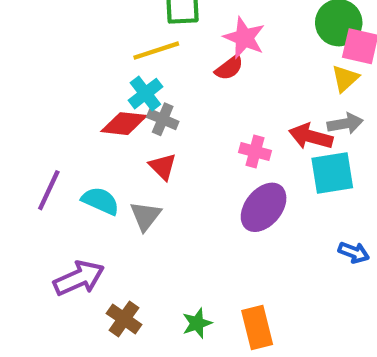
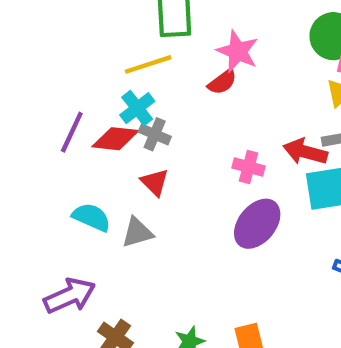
purple line: (49, 190) -> (72, 132), moved
gray triangle: (145, 216) -> (137, 232), turned 36

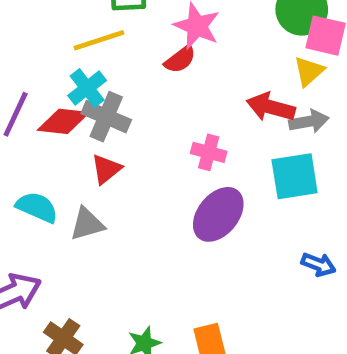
gray cross: (155, 134) -> (106, 117), size x1.4
red arrow: (305, 152) -> (271, 107), moved
red triangle: (155, 182) -> (106, 169), turned 36

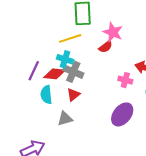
cyan cross: (87, 88) -> (65, 59), turned -35
pink cross: (209, 152) -> (125, 80), moved
cyan semicircle: (37, 207) -> (46, 95), moved, turned -120

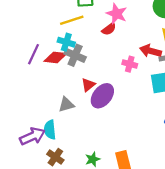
cyan semicircle: (46, 95) -> (50, 130), moved
red triangle: (73, 95) -> (88, 85), moved
purple ellipse: (122, 114) -> (102, 96), moved

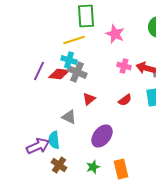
red semicircle: (109, 29) -> (125, 100), moved
pink cross: (130, 64) -> (124, 66), moved
purple ellipse: (102, 96) -> (102, 136), moved
gray triangle: (66, 105) -> (69, 117), turned 42

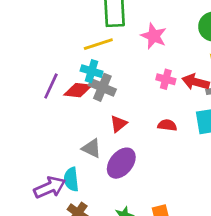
red semicircle: (125, 100) -> (167, 125), turned -136
purple ellipse: (102, 136) -> (121, 163), moved

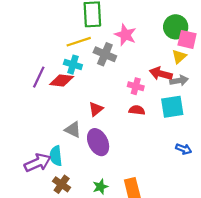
pink cross: (166, 79) -> (136, 86), moved
gray cross: (102, 87) -> (105, 54), moved
purple ellipse: (121, 163) -> (98, 142), turned -65

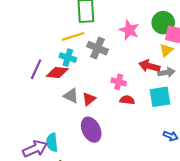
pink star: (125, 35) -> (129, 30), moved
pink cross: (136, 86) -> (119, 82), moved
gray triangle: (73, 130) -> (71, 96), moved

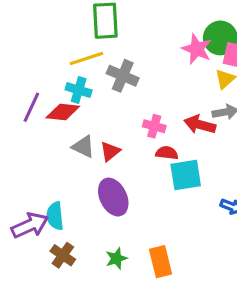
pink star: (129, 30) -> (197, 49), moved
red arrow: (149, 66) -> (200, 125), moved
cyan square: (160, 97) -> (186, 175), moved

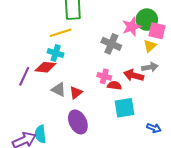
pink star: (197, 49) -> (132, 27), turned 30
gray cross: (123, 76) -> (111, 44), moved
purple line: (31, 107) -> (24, 76), moved
red semicircle: (167, 153) -> (114, 85), moved

